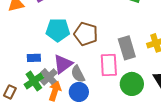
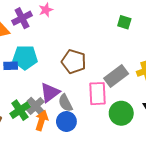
cyan pentagon: (58, 30) -> (25, 57), moved
gray rectangle: (127, 48) -> (116, 76), turned 70
blue rectangle: (34, 58) -> (11, 66), moved

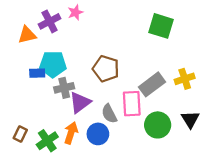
green square: (124, 22) -> (161, 26), size x1.6
gray semicircle: (65, 103) -> (109, 114), moved
gray cross: (35, 106) -> (64, 88), moved, turned 30
green cross: (20, 110) -> (47, 141), moved

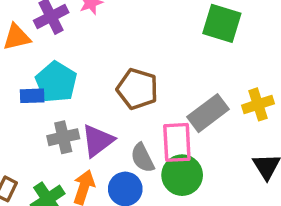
cyan pentagon: (53, 64) -> (56, 82), turned 30
gray cross: (64, 88) -> (63, 137), moved
green circle: (158, 125) -> (182, 175), moved

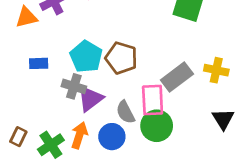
cyan pentagon: (56, 82) -> (86, 57), moved
yellow cross: (258, 104) -> (216, 70), turned 30
gray cross: (63, 137) -> (74, 86), moved, turned 30

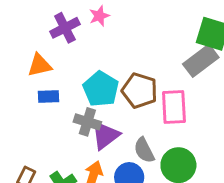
orange triangle: (26, 17) -> (40, 65), moved
gray rectangle: (177, 77) -> (201, 61), moved
pink rectangle: (153, 100) -> (174, 107), moved

